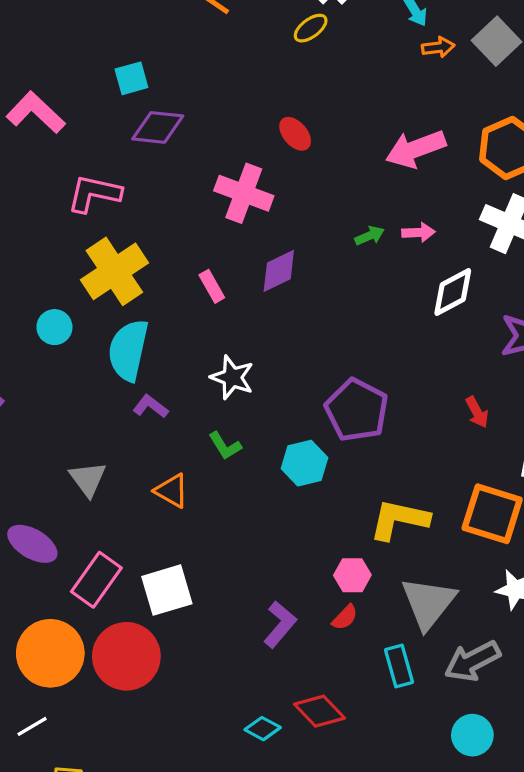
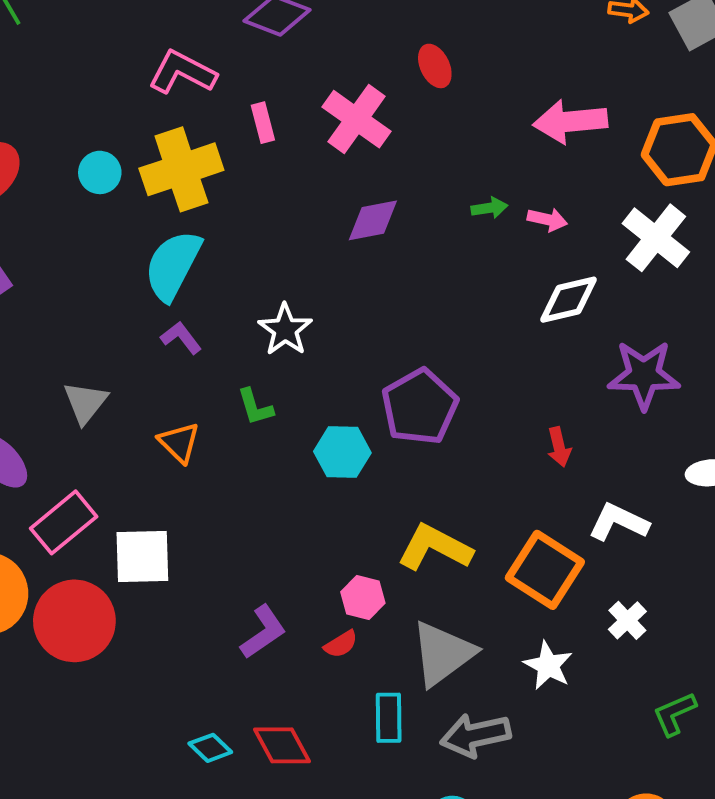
pink rectangle: (212, 286) -> (263, 123), moved
cyan circle: (54, 327) -> (100, 172), moved

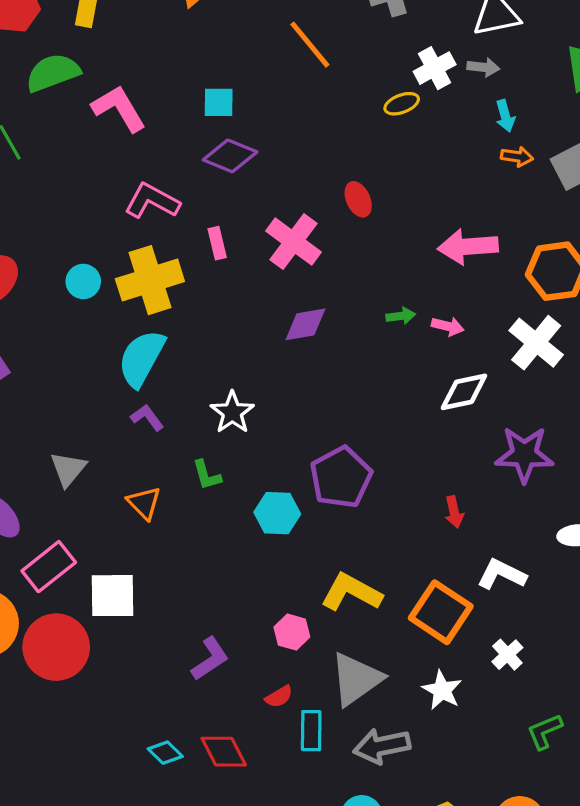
red semicircle: (341, 644) -> (279, 697), moved

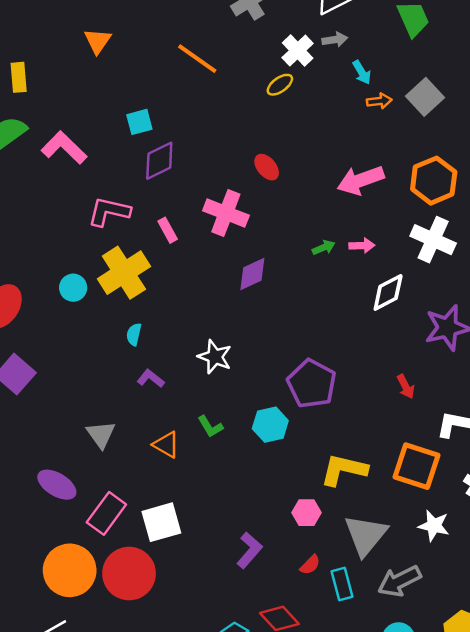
purple diamond: (230, 156) -> (159, 161), turned -33
cyan semicircle: (141, 358) -> (134, 334), size x0.5
green L-shape: (207, 475) -> (210, 427), moved

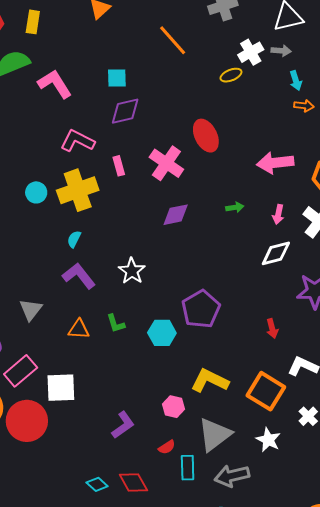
red ellipse: (267, 167) -> (206, 136), size x1.5
pink arrow: (362, 246) -> (278, 214), moved, turned 90
purple L-shape: (151, 378) -> (79, 276), size x1.6
orange triangle: (166, 445) -> (79, 329), turned -40

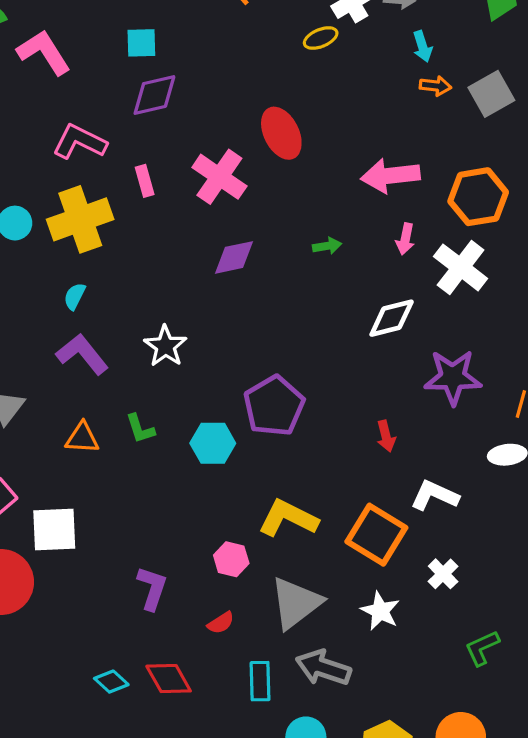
pink arrow: (278, 214) -> (405, 239), moved
purple L-shape: (123, 425) -> (152, 588), turned -36
cyan rectangle: (188, 468) -> (260, 681), moved
gray arrow: (232, 476) -> (323, 668), turned 32

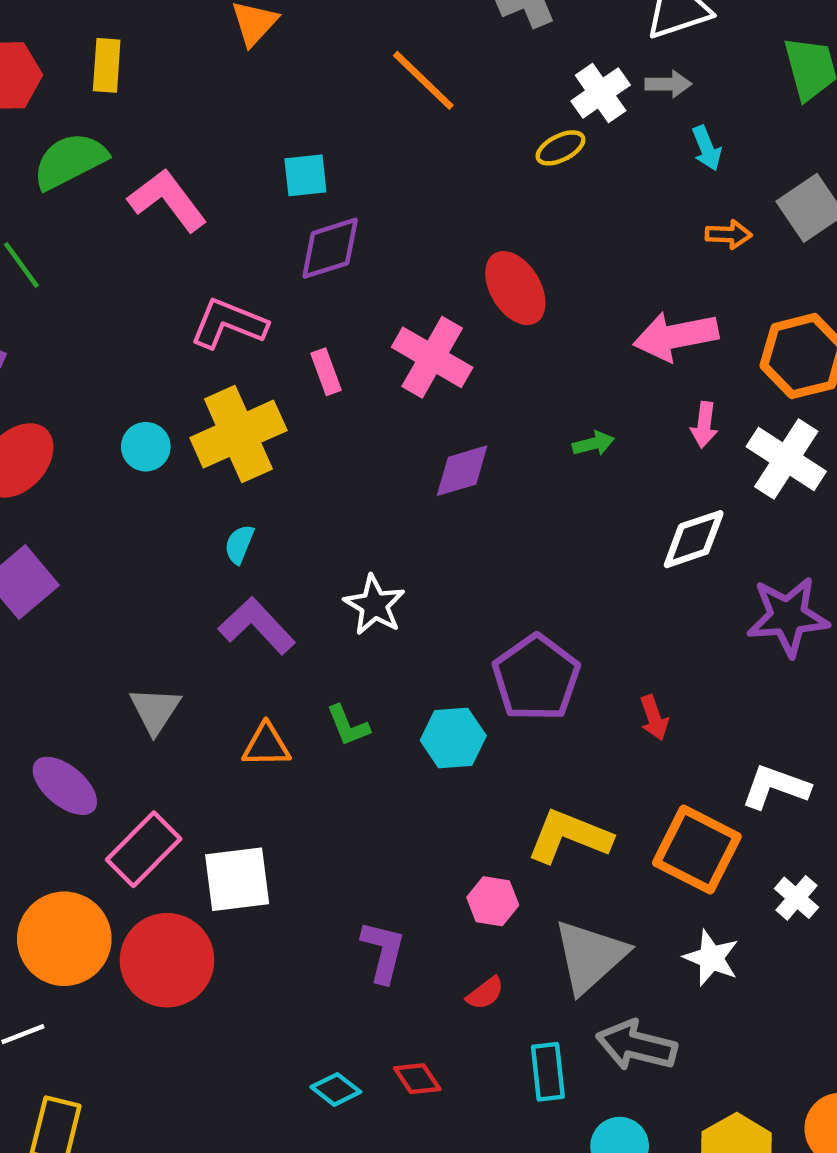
orange arrow: (435, 86) -> (729, 234), moved
red arrow: (386, 436) -> (654, 718), moved
red diamond: (169, 679) -> (417, 1079), size x0.7

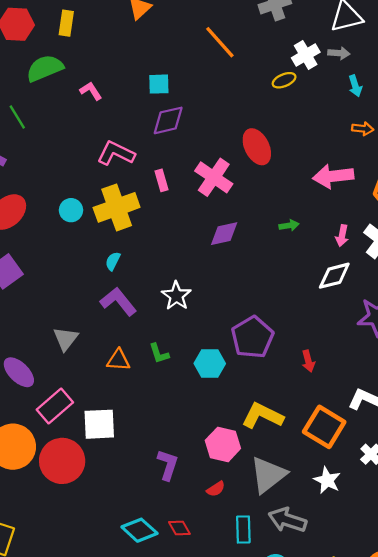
pink L-shape: (167, 200) -> (91, 91), size x0.6
pink arrow: (704, 425) -> (342, 236), moved
pink hexagon: (493, 901) -> (223, 444), size x1.4
cyan diamond: (336, 1089) -> (139, 530), size x1.5

